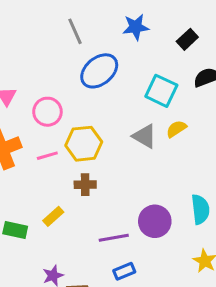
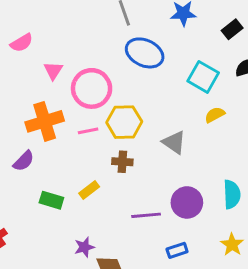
blue ellipse: (99, 71) -> (145, 53), turned 60
pink circle: (47, 112) -> (92, 88), size x1.4
gray triangle: (144, 136) -> (174, 142), moved
blue rectangle: (124, 271) -> (177, 250), moved

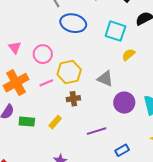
pink circle: (92, 88) -> (43, 54), size x0.7
green rectangle: (51, 200) -> (27, 122), moved
purple circle: (187, 202) -> (124, 103), moved

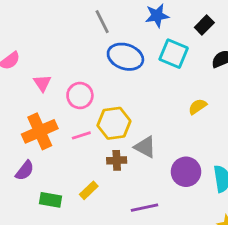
cyan square: (115, 31) -> (174, 54), moved
gray triangle: (105, 79) -> (145, 147), moved
green rectangle: (27, 122) -> (50, 200), moved

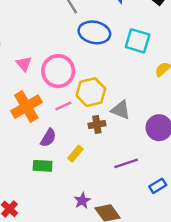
cyan square: (174, 54) -> (138, 41), moved
pink circle: (80, 96) -> (58, 71), size x1.4
purple semicircle: (25, 170) -> (48, 138), moved

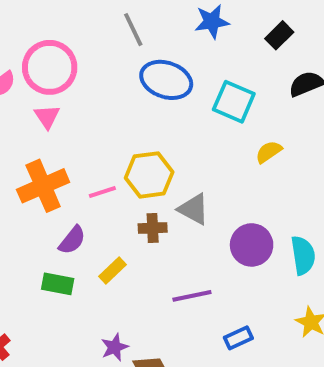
pink circle: (58, 71) -> (50, 67), moved

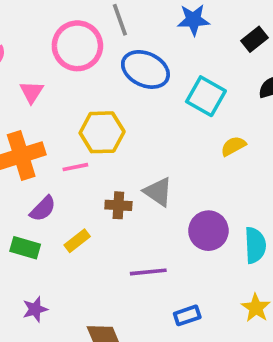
pink circle: (50, 67) -> (77, 46), moved
yellow hexagon: (149, 175) -> (102, 132), moved
purple star: (115, 347) -> (35, 309), moved

